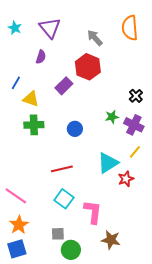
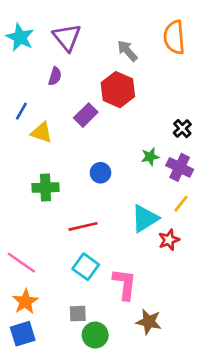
cyan star: (15, 28) -> (20, 37), size x1.5
green cross: (34, 125) -> (46, 188), moved

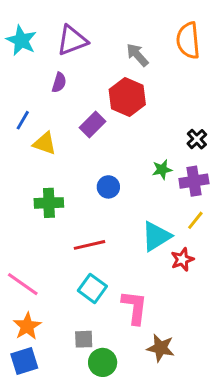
purple triangle: (67, 37) -> (72, 40), turned 48
purple cross: (180, 167) -> (194, 181), turned -35

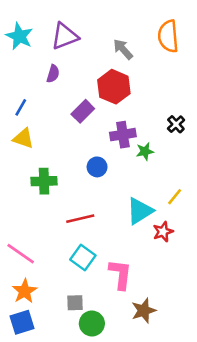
yellow triangle: (45, 143) -> (23, 138), moved
purple cross: (194, 181) -> (123, 135), moved
brown star: (161, 348) -> (144, 311), turned -30

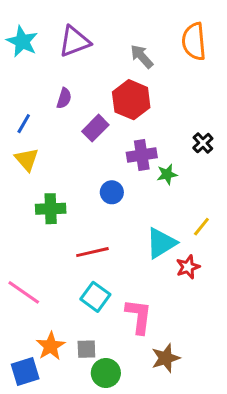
purple semicircle: (53, 74) -> (64, 98), moved
yellow triangle: (23, 138) -> (27, 159), turned 30
orange star: (25, 291) -> (51, 346), moved

